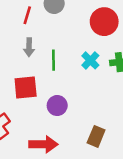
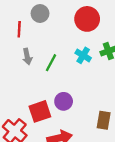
green line: (53, 60) -> (51, 63), turned 42
red square: (26, 88) -> (40, 111), moved

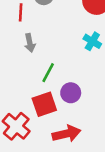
green line: (51, 63) -> (48, 73), moved

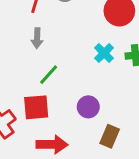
purple circle: (71, 93) -> (88, 107), moved

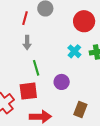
green line: (49, 75) -> (36, 68), turned -56
purple circle: (88, 107) -> (62, 82), moved

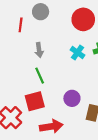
gray arrow: (27, 43) -> (39, 50), moved
purple circle: (62, 82) -> (72, 98), moved

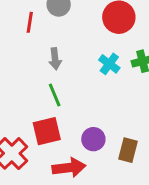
purple circle: (72, 98) -> (93, 139), moved

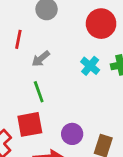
red line: (30, 22) -> (18, 39), moved
gray arrow: (55, 59) -> (41, 59), turned 54

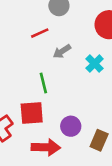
red line: (18, 39) -> (40, 33), moved, turned 48
gray arrow: (41, 59) -> (62, 51), moved

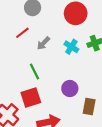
purple circle: (71, 126) -> (70, 88), moved

